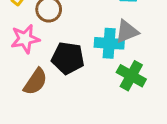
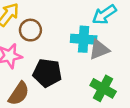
cyan cross: (109, 43) -> (84, 39), moved

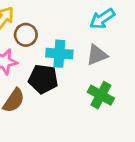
cyan cross: (84, 39) -> (59, 54), moved

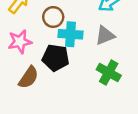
brown circle: (26, 35) -> (53, 17), moved

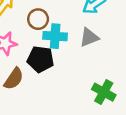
green cross: (109, 72) -> (104, 92), moved

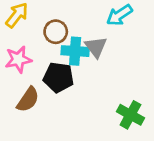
gray triangle: (89, 37) -> (96, 47), moved, turned -45

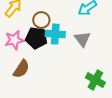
gray triangle: (96, 47) -> (82, 39), moved
black pentagon: (58, 77) -> (36, 38), moved

